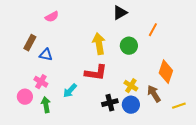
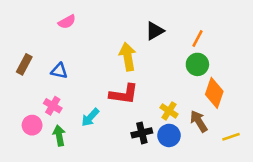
black triangle: (120, 13) -> (155, 31), moved
brown rectangle: (30, 43) -> (24, 64), moved
green circle: (129, 46) -> (197, 64), moved

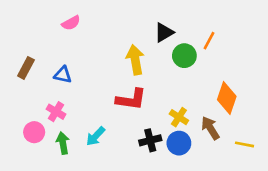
green circle: (197, 64) -> (184, 56), moved
cyan arrow: (90, 117) -> (96, 136), moved
yellow line: (231, 137) -> (244, 144), turned 30

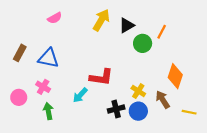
yellow arrow: (135, 60) -> (101, 20), moved, turned 40
blue triangle: (63, 75) -> (48, 58), size x1.5
pink circle: (34, 132) -> (19, 97), moved
cyan arrow: (96, 136) -> (80, 95), moved

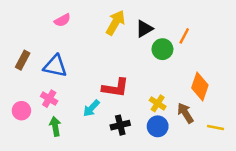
black cross: (116, 109) -> (120, 125), moved

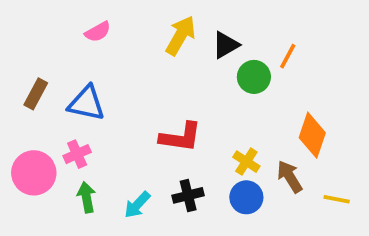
pink cross: (49, 99) -> (77, 154), turned 35
cyan arrow: (91, 108) -> (137, 205), moved
pink circle: (21, 111) -> (34, 173), size x1.5

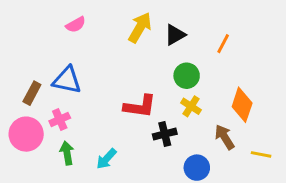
green circle: (254, 77) -> (187, 76), moved
brown rectangle: (36, 94) -> (32, 93), moved
yellow cross: (246, 162) -> (191, 106), moved
black cross: (188, 195) -> (165, 134), moved
blue circle: (246, 197) -> (197, 168), moved

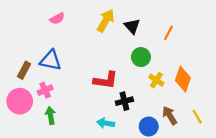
black triangle: (175, 35) -> (132, 26), turned -42
yellow cross: (191, 106) -> (156, 80), moved
brown arrow: (225, 137) -> (170, 115), moved
yellow line: (261, 154) -> (197, 117), turned 48
cyan arrow: (106, 159) -> (106, 123), moved, turned 56

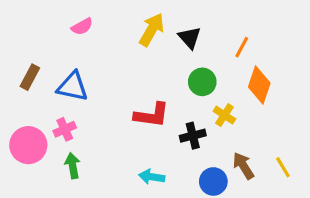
brown rectangle: (24, 70) -> (30, 77), moved
orange diamond: (183, 79) -> (259, 85), moved
black cross: (124, 101) -> (193, 136), moved

